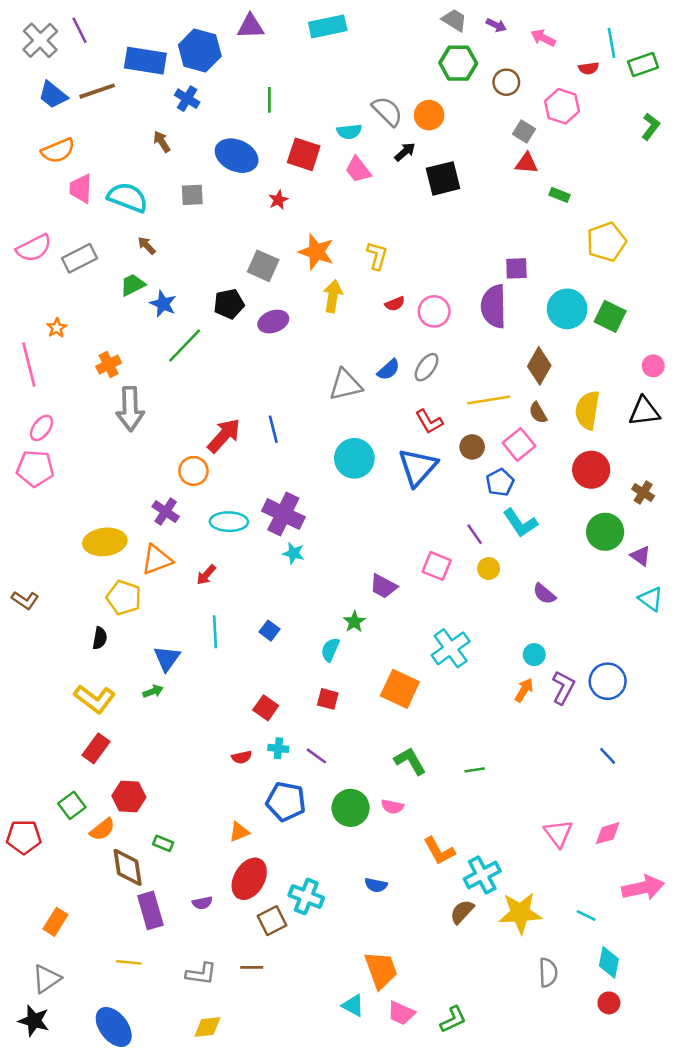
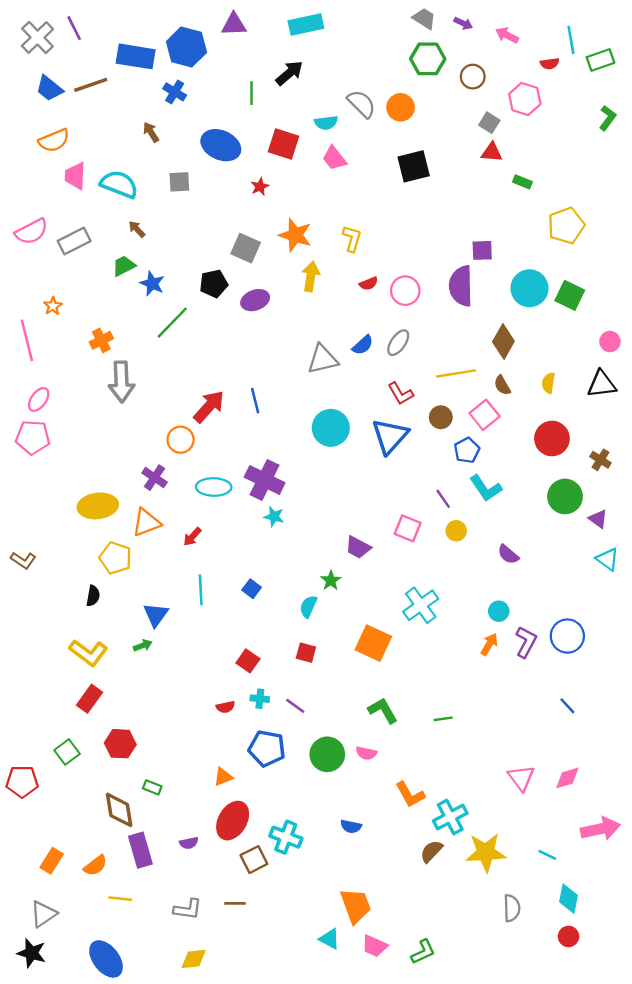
black arrow: (405, 152) -> (289, 73), moved, size x1.4
yellow semicircle: (587, 410) -> (548, 383), size x0.6
orange semicircle: (102, 829) -> (95, 865), moved

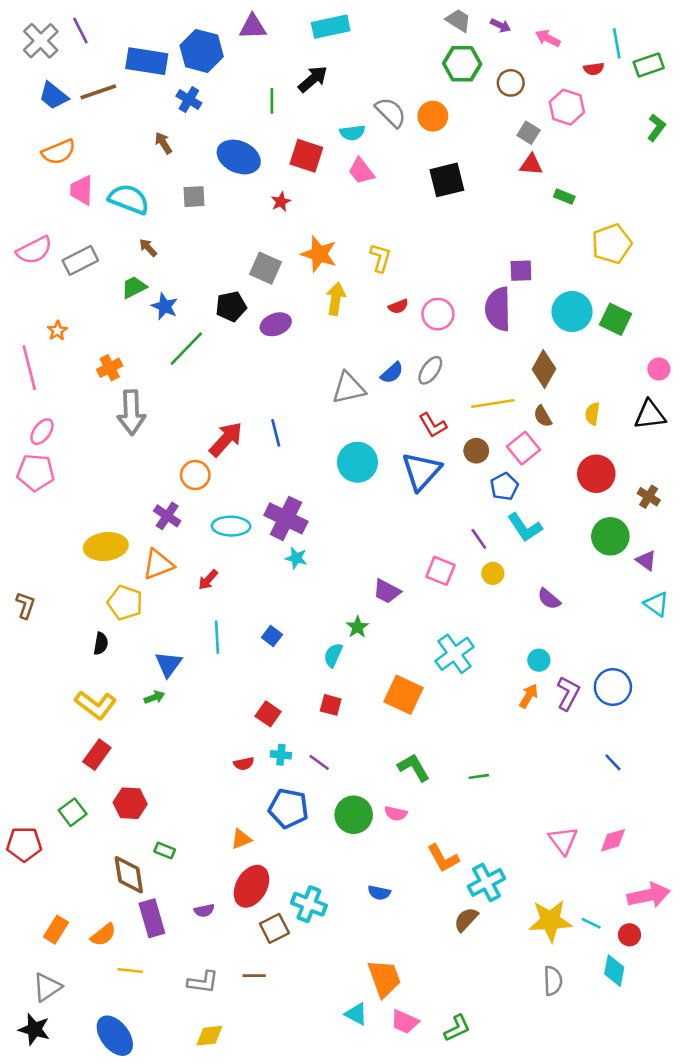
brown L-shape: (23, 560) -> (25, 605), turned -105
yellow star: (486, 852) -> (550, 921), moved
red circle: (569, 936) -> (630, 935), moved

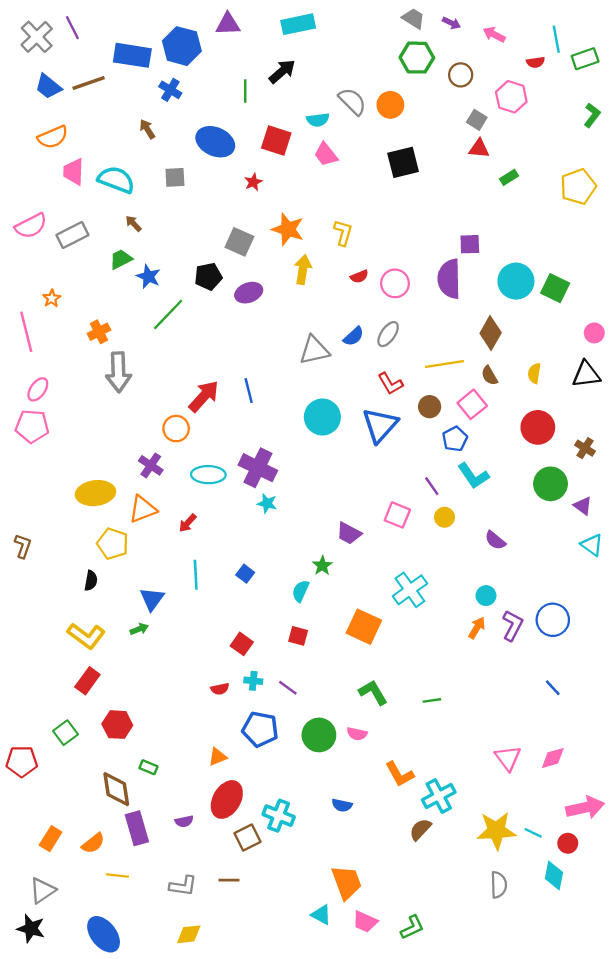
green rectangle: (564, 197) -> (509, 177), turned -54
yellow pentagon: (612, 244) -> (578, 187), moved

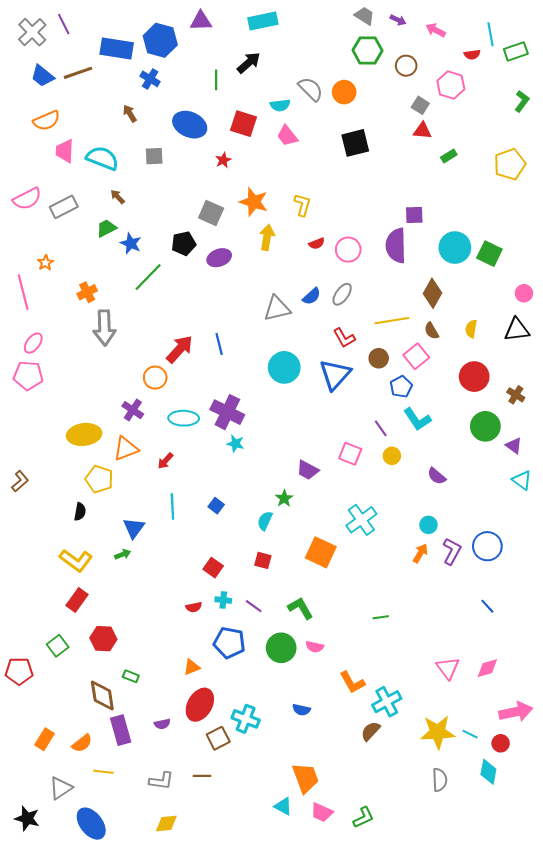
brown L-shape: (23, 546) -> (20, 481), turned 30
green L-shape: (373, 692) -> (300, 608), moved
gray triangle: (42, 890) -> (61, 788), moved

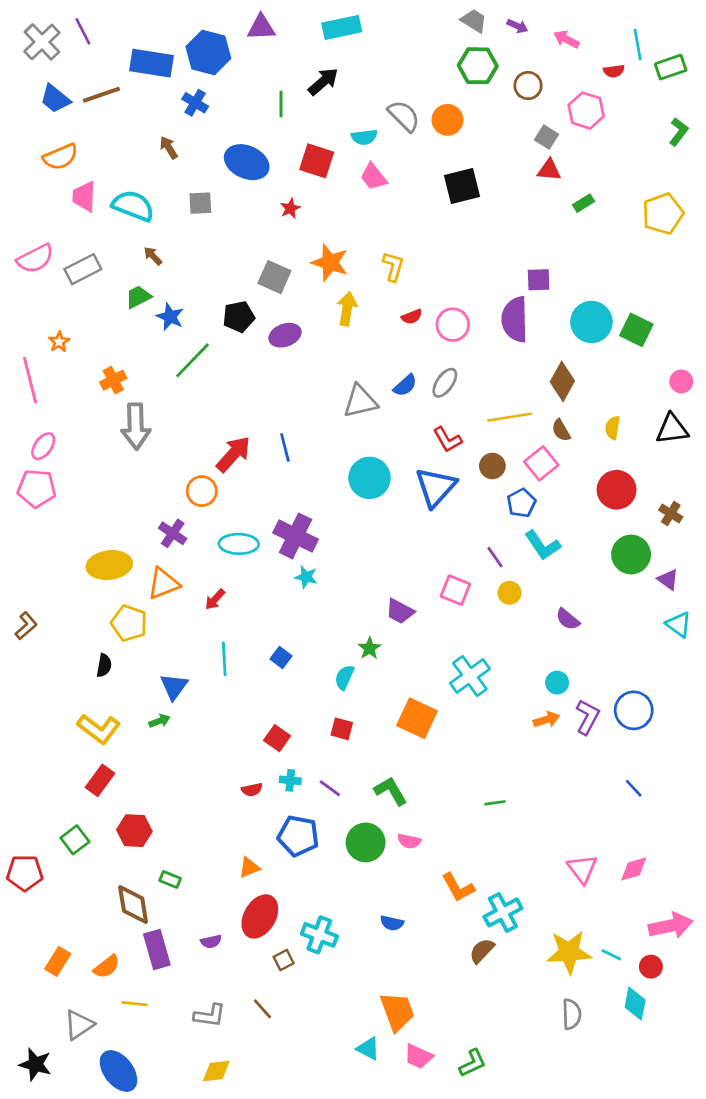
orange arrow: (420, 553) -> (547, 720), turned 42
brown square: (218, 738) -> (284, 960), size x0.7
brown line: (202, 776) -> (263, 1009), turned 48

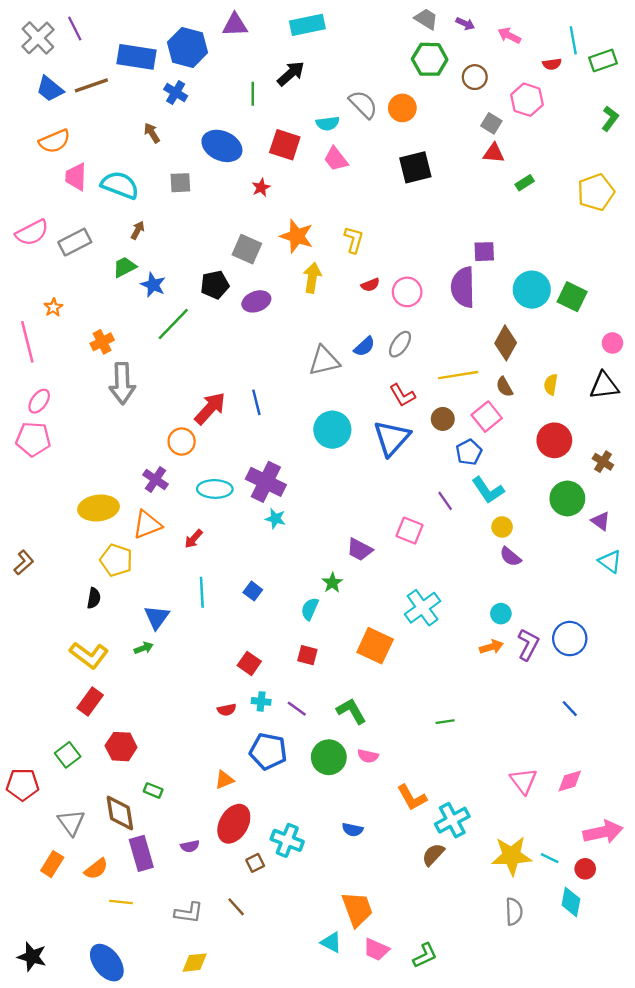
brown arrow: (153, 256) -> (138, 230), turned 72
yellow circle: (510, 593) -> (502, 527), moved
gray triangle: (79, 1025) -> (71, 823), moved, turned -32

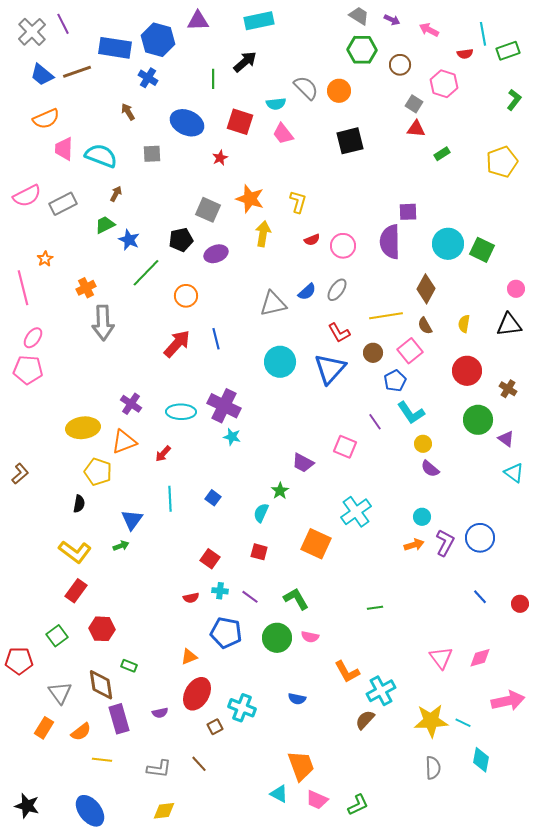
orange circle: (182, 441) -> (186, 296), moved
red circle: (585, 869) -> (520, 604), moved

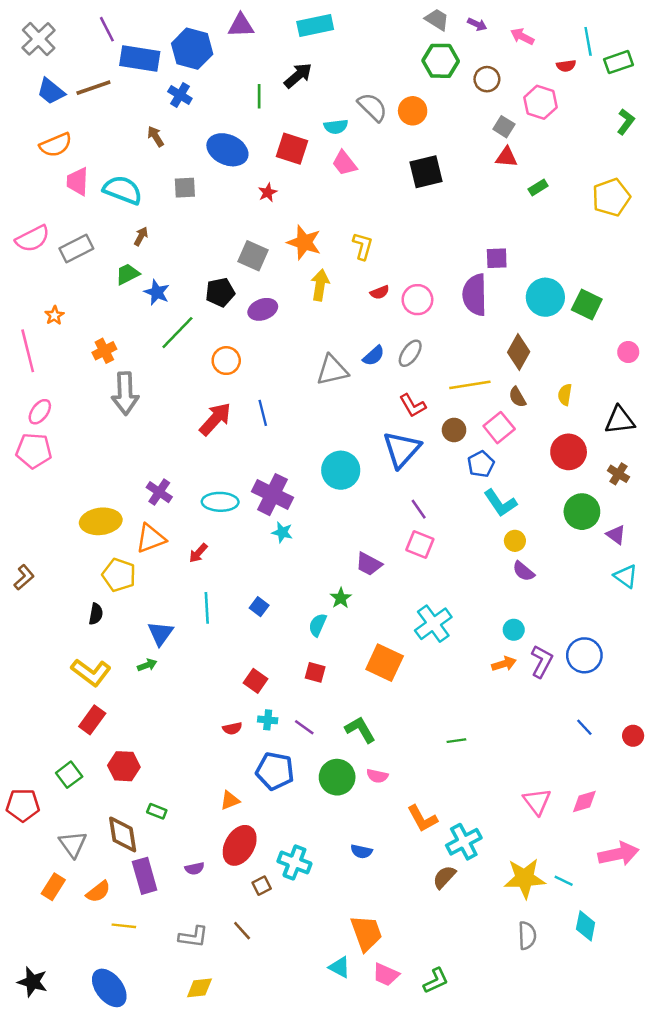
purple line: (63, 24) -> (107, 29), moved
black triangle: (509, 325) -> (620, 420), moved
cyan circle: (280, 362) -> (341, 470), moved
purple line: (375, 422) -> (419, 509), moved

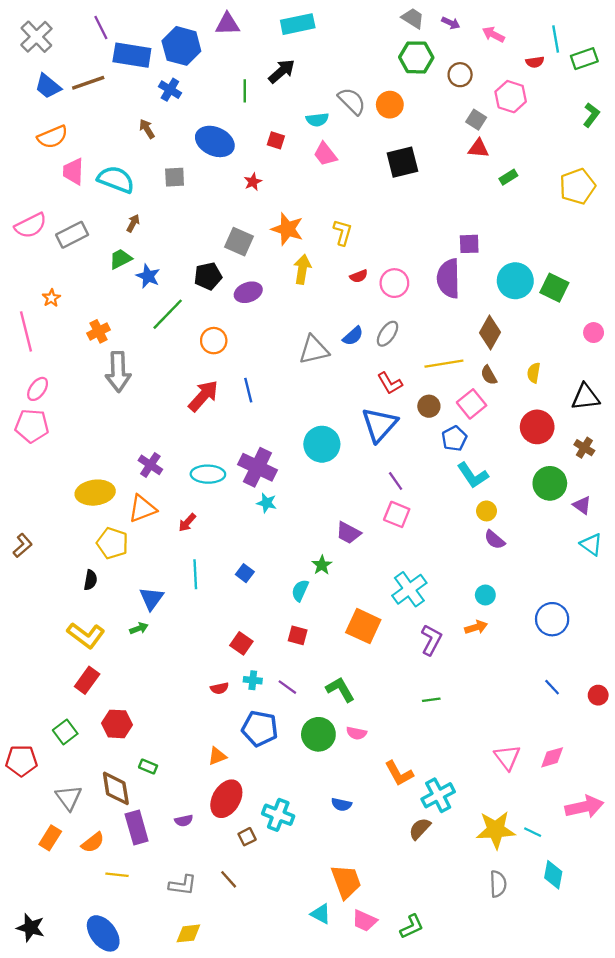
red square: (292, 149) -> (276, 140), size x0.6
purple L-shape: (542, 661) -> (431, 640), moved

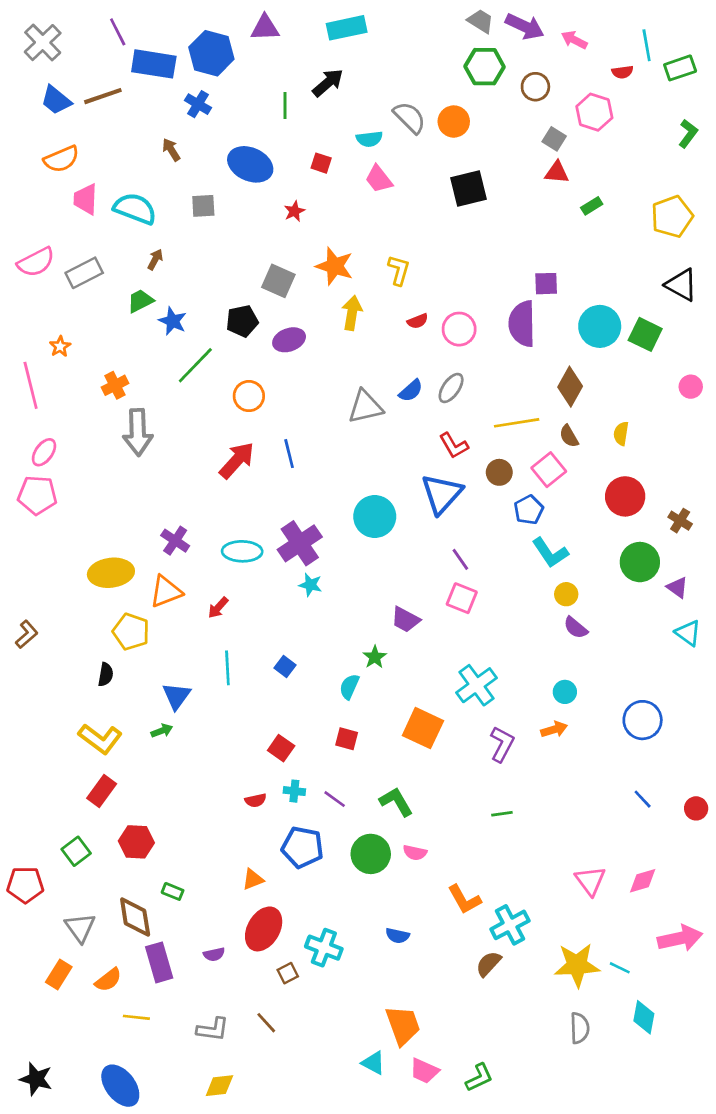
purple arrow: (451, 23) -> (525, 26), size x1.8
black triangle: (585, 397) -> (681, 285), moved, turned 36
purple cross: (257, 467) -> (300, 543), turned 30

